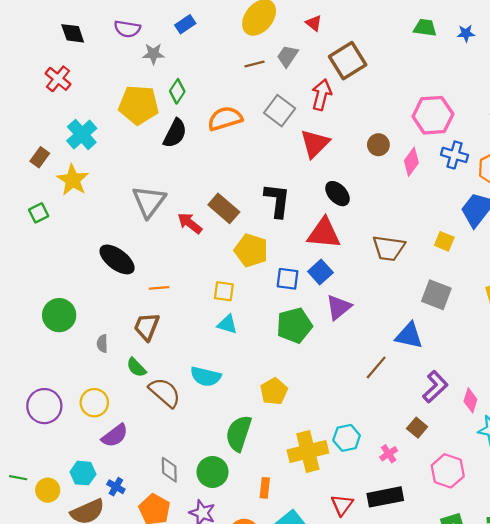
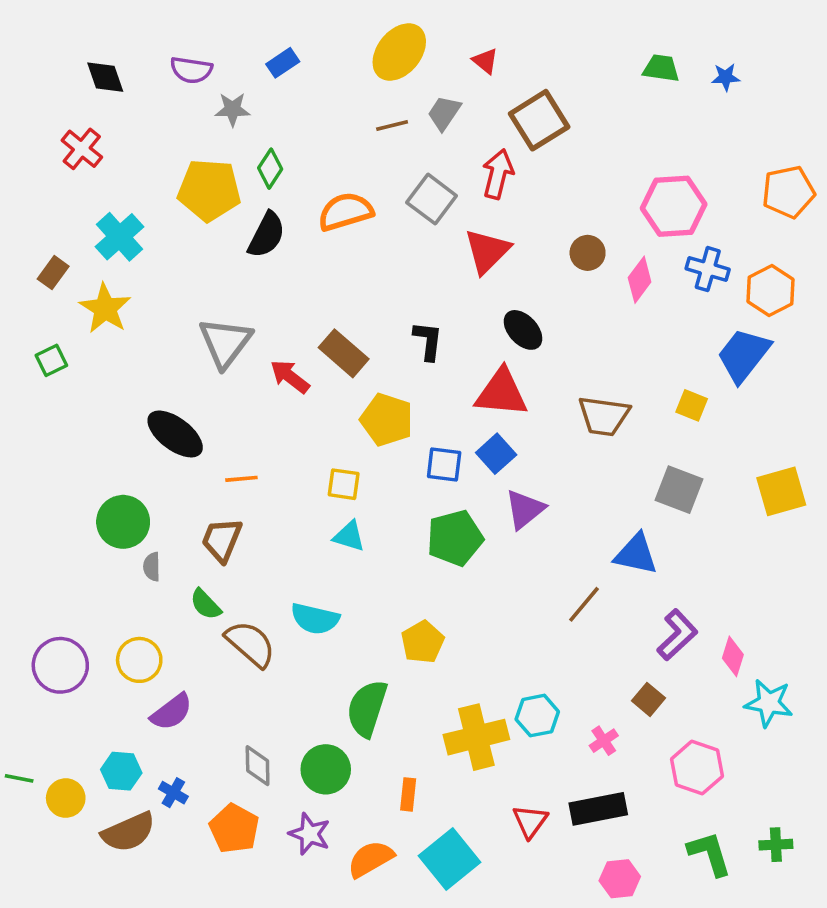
black L-shape: (277, 200) -> (428, 341), size x0.7
green circle: (59, 315) -> (123, 522), moved

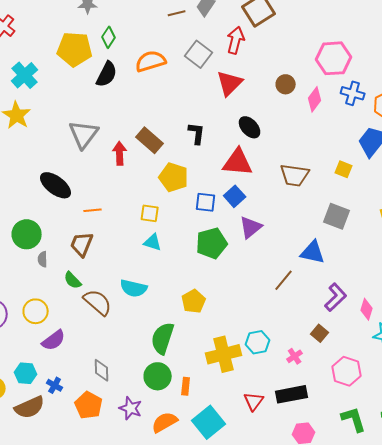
red arrow: (290, 377) -> (120, 153), turned 50
green circle: (326, 769) -> (158, 376), moved

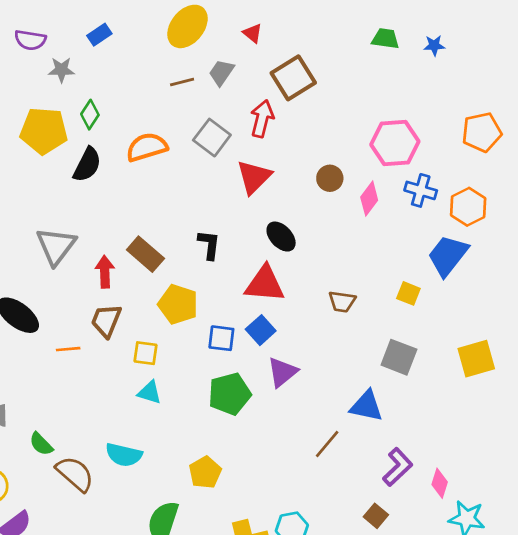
brown trapezoid: (295, 175) -> (342, 302), size x0.7
brown trapezoid: (82, 244) -> (106, 321), moved

